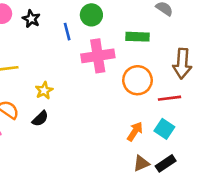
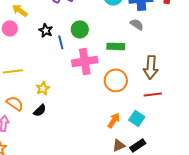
black star: (31, 19) -> (46, 30), moved
red line: (169, 98) -> (153, 94), moved

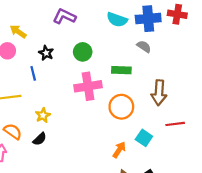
blue line: (61, 42) -> (33, 73), moved
red line: (153, 94) -> (175, 124), moved
cyan square: (137, 118) -> (144, 138), moved

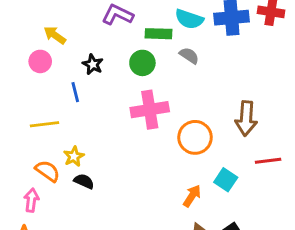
gray semicircle: (144, 47) -> (189, 56), moved
green rectangle: (121, 70) -> (158, 34), moved
yellow star: (43, 115) -> (74, 156), moved
black semicircle: (40, 139) -> (84, 181), turned -112

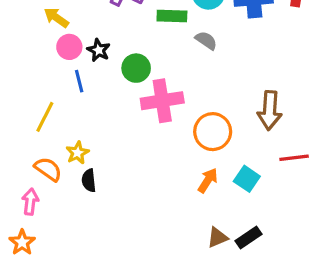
pink circle: (40, 61) -> (69, 47), moved
green circle: (142, 63) -> (136, 68), moved
yellow line: (45, 124) -> (45, 117), turned -56
black semicircle: (84, 181) -> (89, 180), turned -120
orange arrow: (192, 196) -> (208, 180), moved

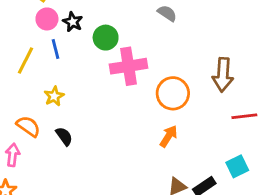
yellow line: (45, 117) -> (25, 60), moved
yellow star: (77, 153) -> (54, 96), moved
cyan square: (247, 179) -> (237, 166), moved, turned 30
black semicircle: (89, 180) -> (64, 136), turned 150

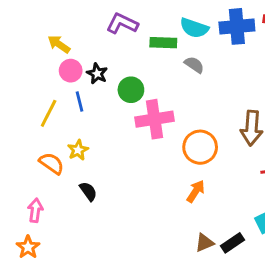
orange semicircle: (28, 126) -> (51, 163), moved

